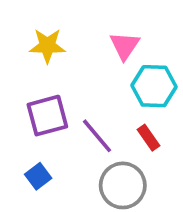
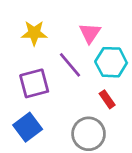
purple line: (97, 136) -> (70, 65), moved
blue square: (38, 176) -> (28, 127), size x1.5

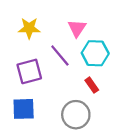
blue square: (28, 127) -> (24, 109), turned 35

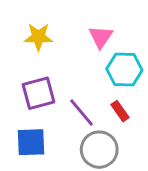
purple line: (60, 56) -> (81, 113), moved

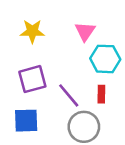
red rectangle: (120, 111) -> (101, 94), turned 36

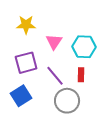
pink triangle: (85, 31) -> (54, 42), moved
blue square: (26, 121) -> (21, 96), turned -30

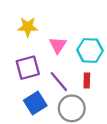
blue square: (21, 96) -> (35, 103), moved

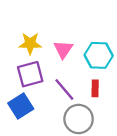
yellow star: (28, 27) -> (30, 43), moved
blue square: (35, 103) -> (21, 106), moved

